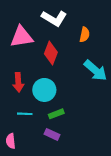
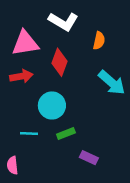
red arrow: (18, 82) -> (21, 76), moved, turned -96
purple rectangle: (52, 134) -> (89, 158), moved

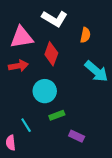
cyan line: (29, 133) -> (26, 125), moved, turned 56

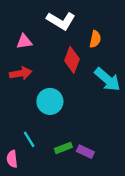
pink triangle: (22, 37) -> (24, 42), size x0.6
red diamond: (51, 54) -> (72, 60), moved
green rectangle: (57, 115) -> (63, 148), moved

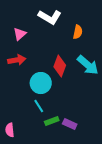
pink triangle: (24, 42) -> (20, 34), turned -32
red diamond: (72, 60) -> (60, 66), moved
cyan line: (29, 139) -> (39, 106), moved

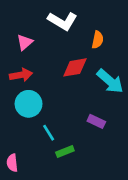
red diamond: (60, 66) -> (75, 67), moved, turned 60
cyan circle: (41, 83) -> (29, 104), moved
purple rectangle: (70, 124) -> (96, 121), moved

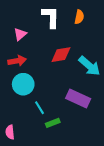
white L-shape: (62, 21) -> (51, 17), turned -120
orange semicircle: (98, 40) -> (79, 17), moved
purple rectangle: (96, 121) -> (78, 98), size x1.6

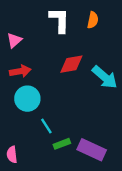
pink triangle: (20, 34) -> (14, 40), moved
purple rectangle: (78, 98) -> (92, 150), moved

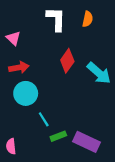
pink triangle: (14, 40) -> (13, 38), turned -35
red diamond: (71, 64) -> (67, 61), turned -45

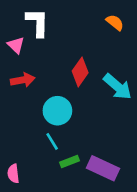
white L-shape: (56, 19) -> (37, 22), moved
orange semicircle: (88, 19) -> (115, 22), moved, turned -63
cyan circle: (26, 93) -> (57, 111), moved

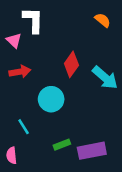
cyan line: (52, 141) -> (24, 127), moved
purple rectangle: (103, 168) -> (92, 151), turned -36

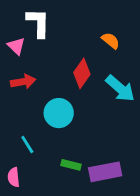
orange semicircle: (103, 20) -> (111, 41), moved
green rectangle: (62, 145) -> (71, 165), turned 35

